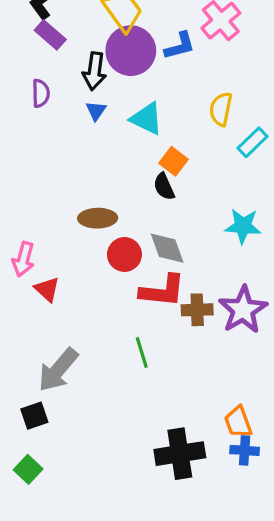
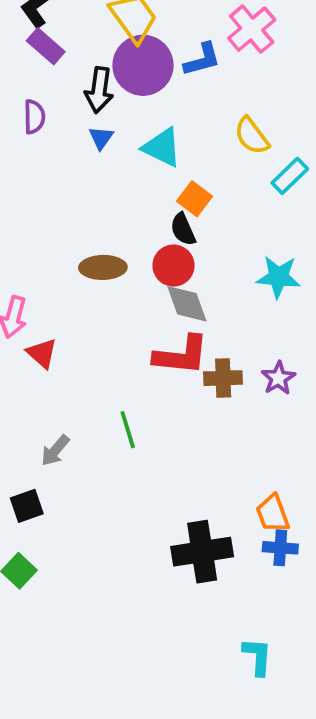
yellow semicircle: (221, 109) -> (252, 136), turned -48
red circle: (124, 254) -> (174, 266), moved
purple star: (243, 310) -> (278, 378), size x0.6
green line: (142, 352) -> (128, 430), moved
gray arrow: (58, 370) -> (55, 451), size x0.6

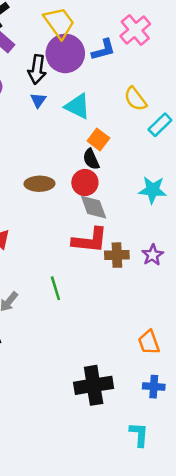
blue cross: (280, 548) -> (154, 387), moved
black cross: (202, 552) -> (94, 385), moved

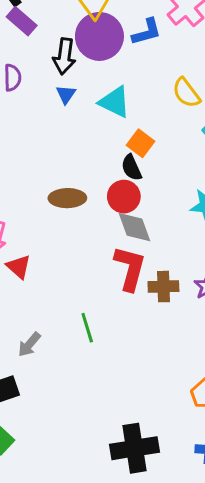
red L-shape: (90, 240) -> (130, 268), turned -81

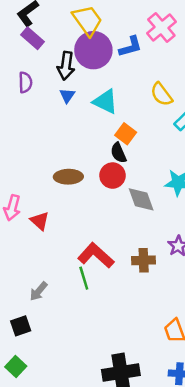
gray diamond: (134, 227) -> (141, 199), moved
red triangle: (19, 267) -> (40, 221), moved
red L-shape: (130, 268) -> (96, 255), moved, turned -63
brown cross: (163, 287) -> (144, 260), moved

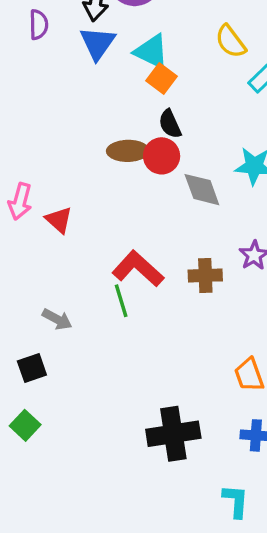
blue triangle: (67, 96) -> (98, 43), size x1.6
orange square: (126, 134) -> (162, 78), moved
brown ellipse: (68, 177) -> (128, 151), moved
gray arrow: (38, 291) -> (57, 319), turned -102

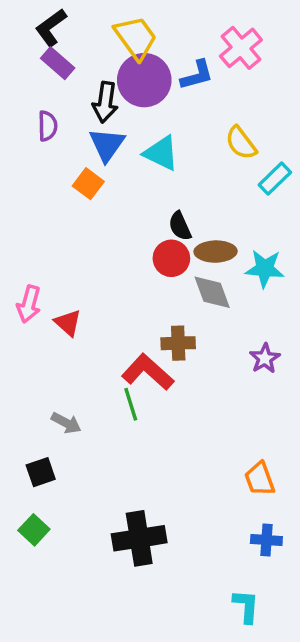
orange square: (162, 78) -> (88, 184), moved
brown ellipse: (128, 151) -> (216, 252), moved
brown cross: (205, 275) -> (178, 343), moved
black cross: (173, 434) -> (139, 538), moved

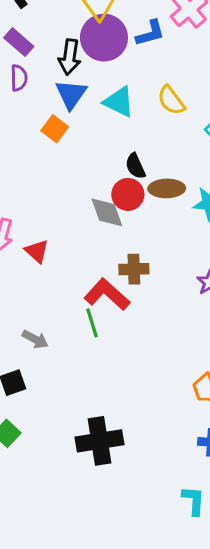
purple rectangle: (58, 63) -> (19, 42), moved
yellow semicircle: (241, 143) -> (171, 100), moved
gray diamond: (212, 292) -> (107, 212), moved

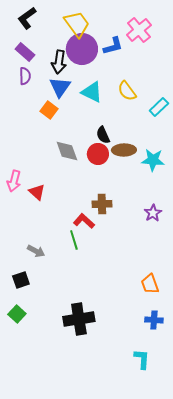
gray diamond: (107, 212) -> (67, 151), moved
red L-shape: (107, 294) -> (84, 221), size x0.7

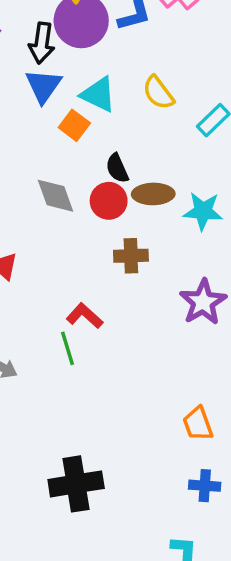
orange square: (49, 110) -> (74, 125), moved
brown cross: (102, 204) -> (131, 256), moved
purple star: (153, 213) -> (203, 302), size x1.5

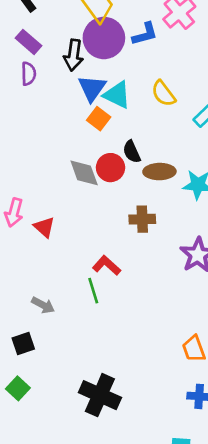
blue triangle: (43, 86) -> (92, 88), moved
red circle: (109, 201) -> (111, 168), moved
black cross: (76, 484) -> (100, 395), turned 33

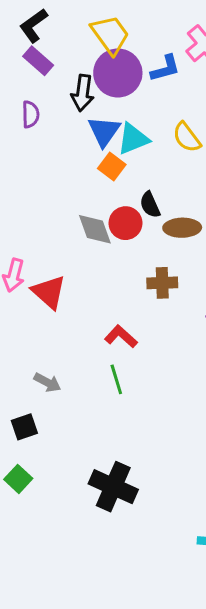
purple rectangle: (29, 42) -> (38, 61), moved
cyan triangle: (117, 95) -> (133, 139), turned -48
red triangle: (44, 227) -> (49, 292), size x1.4
green line: (93, 291) -> (116, 379), moved

